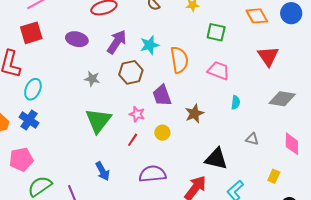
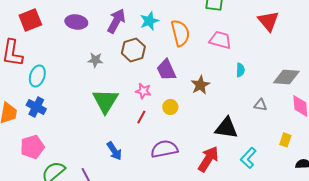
gray diamond: (282, 99) -> (286, 77), moved

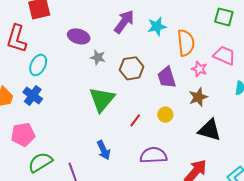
purple ellipse: (76, 22) -> (79, 36), moved
brown hexagon: (133, 50) -> (132, 68), moved
pink star: (143, 91) -> (199, 69), moved
black triangle: (226, 128) -> (210, 130), moved

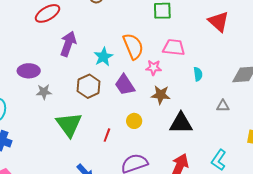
cyan star: (157, 26) -> (103, 57), moved
gray star: (98, 57) -> (44, 92), moved
brown star: (198, 97) -> (161, 95), turned -30

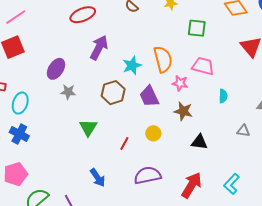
purple ellipse: (29, 71) -> (56, 69), turned -65
black triangle: (181, 123) -> (199, 142), size x0.7
green triangle: (69, 125) -> (88, 128), size x0.7

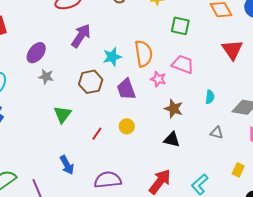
cyan semicircle: (223, 96) -> (210, 97), moved
brown star: (183, 111) -> (174, 109), moved
purple semicircle: (148, 175) -> (108, 180), moved

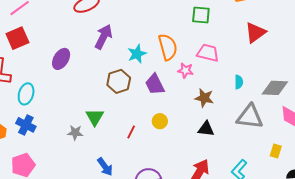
red triangle: (232, 50) -> (255, 32), turned 35
gray star: (46, 77) -> (75, 133), moved
gray triangle: (217, 133) -> (250, 117), size x2.0

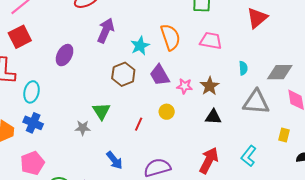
pink star: (185, 70) -> (185, 86), moved
brown star: (204, 98) -> (210, 86), turned 30

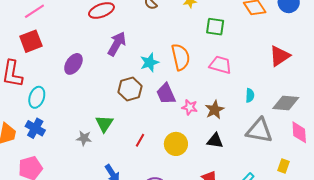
red triangle: (257, 18) -> (280, 56), moved
yellow circle: (167, 112) -> (176, 144), moved, size x1.5

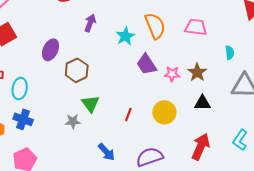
purple arrow: (117, 44) -> (90, 23), size x0.7
brown hexagon: (130, 89) -> (77, 70), moved

